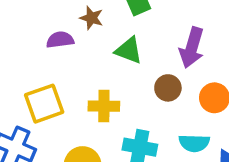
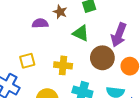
brown circle: (168, 88) -> (102, 58), size x1.5
yellow square: (44, 104) -> (27, 61), size x0.7

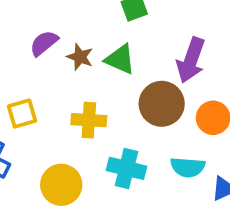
brown star: (60, 12) -> (80, 57), moved
purple semicircle: (40, 23) -> (44, 43), turned -35

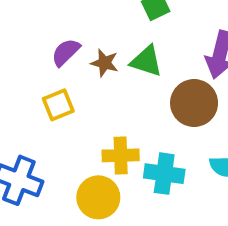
yellow square: (22, 114) -> (58, 105), moved
yellow cross: (89, 120) -> (121, 155), moved

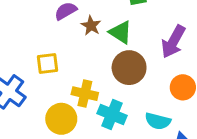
brown circle: (194, 103) -> (129, 68), moved
yellow square: (58, 105) -> (48, 63), moved

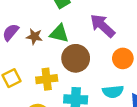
purple arrow: (173, 42) -> (103, 26), turned 124
yellow cross: (85, 94) -> (47, 79), moved

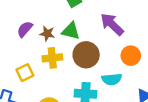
yellow cross: (47, 79) -> (52, 58), moved
cyan semicircle: (113, 92) -> (112, 79), moved

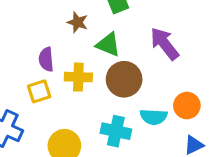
purple semicircle: (25, 29) -> (46, 59), moved, turned -54
brown star: (47, 34) -> (77, 22), moved
orange circle: (131, 56) -> (187, 106), moved

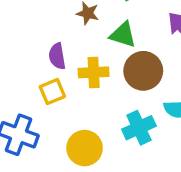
cyan cross: (116, 131) -> (139, 128), turned -32

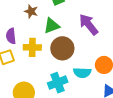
green triangle: (123, 35) -> (52, 26), turned -42

